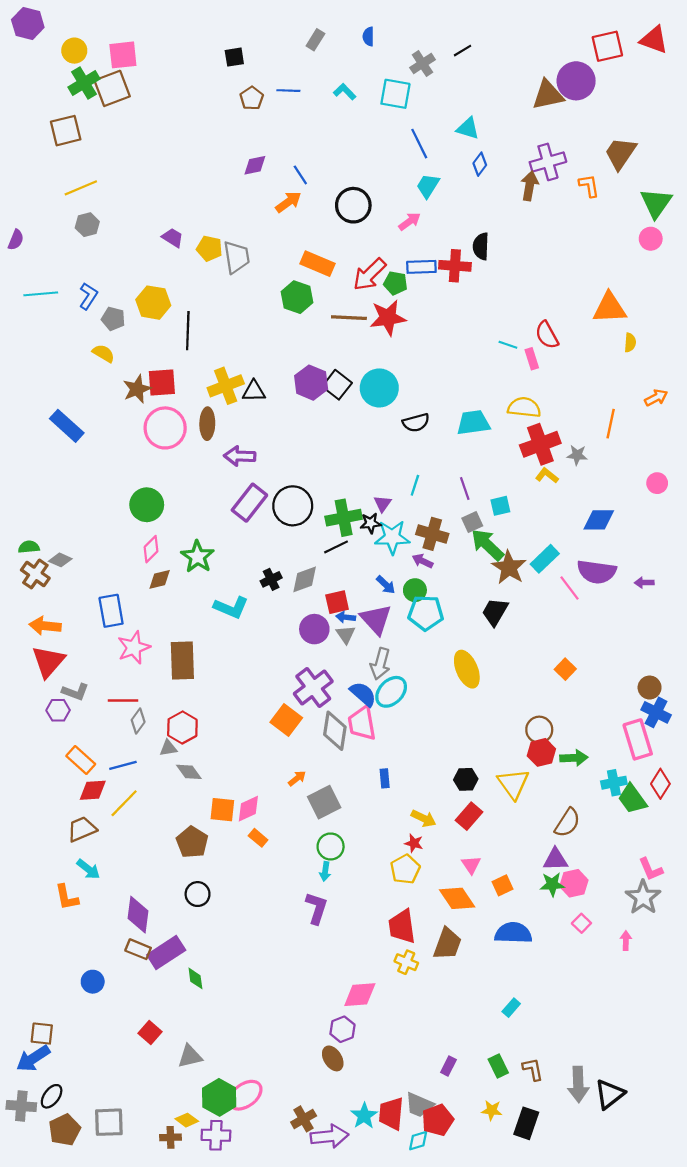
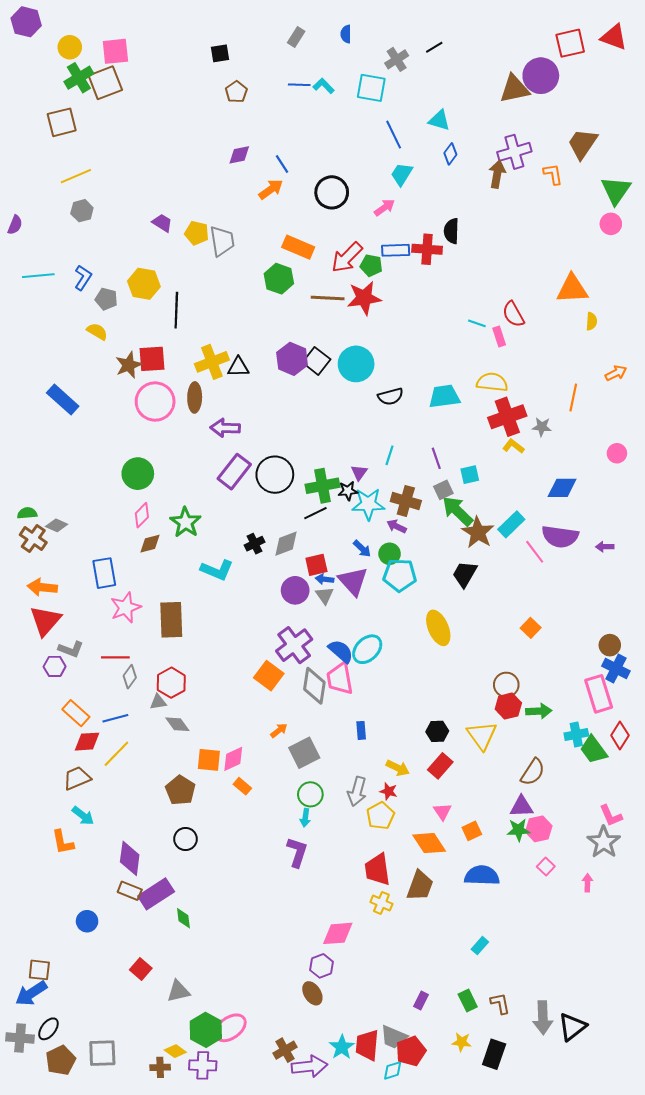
blue line: (288, 91) -> (299, 85), moved
gray arrow: (380, 664) -> (357, 791), moved

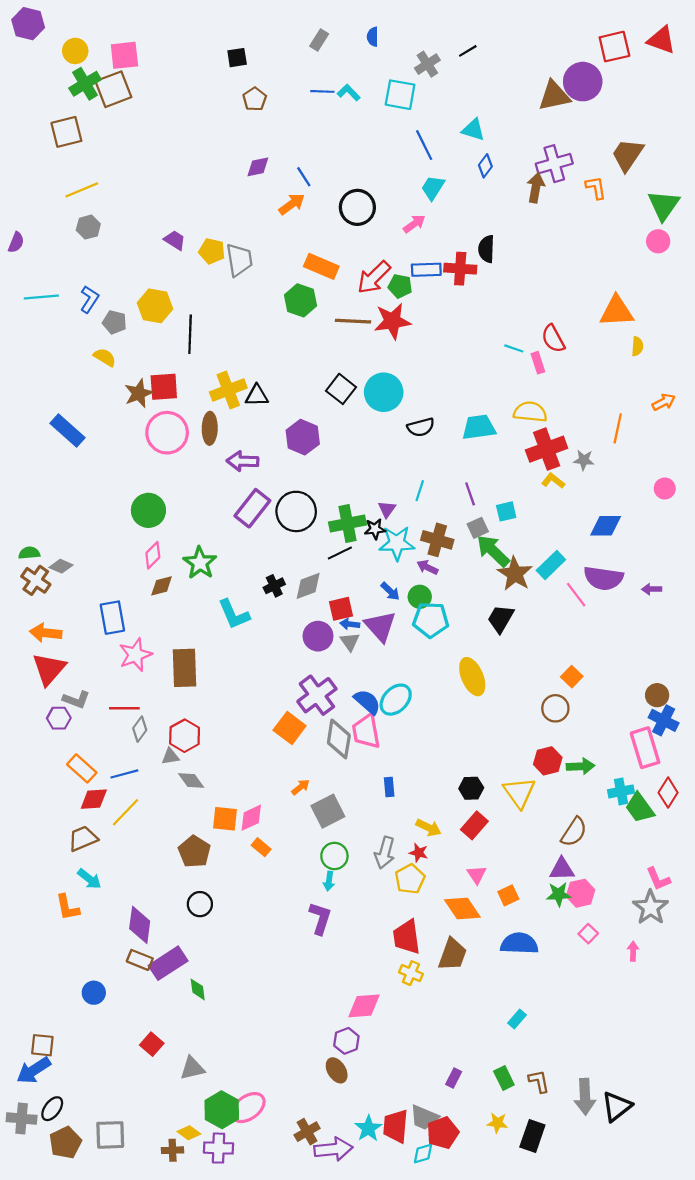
purple hexagon: (292, 359) -> (303, 437), moved
cyan L-shape: (217, 570) -> (234, 614), turned 44
brown circle: (506, 685) -> (555, 708), moved

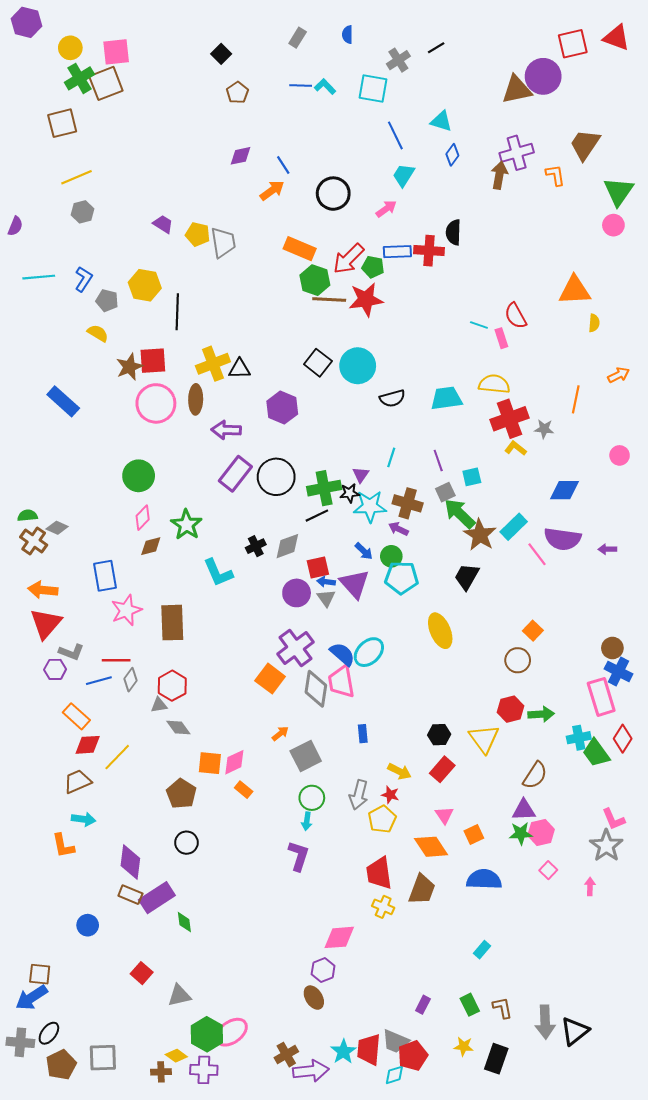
black square: (237, 58) -> (221, 54), turned -36
green hexagon: (301, 300) -> (315, 280), moved
blue line: (124, 774) -> (99, 681), moved
cyan arrow: (89, 879) -> (84, 819), turned -30

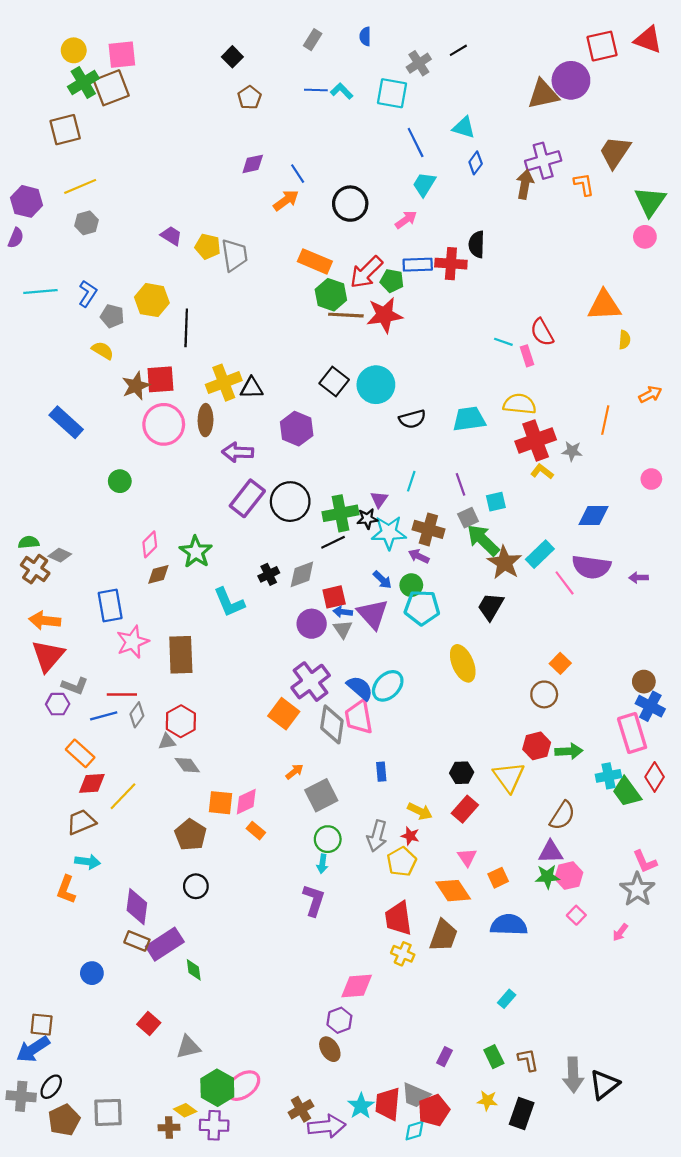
purple hexagon: (26, 22) -> (27, 201), moved
green circle: (139, 476) -> (120, 481), moved, size x0.7
orange L-shape: (63, 846) -> (66, 889), turned 32
pink arrow: (590, 886) -> (620, 932), turned -144

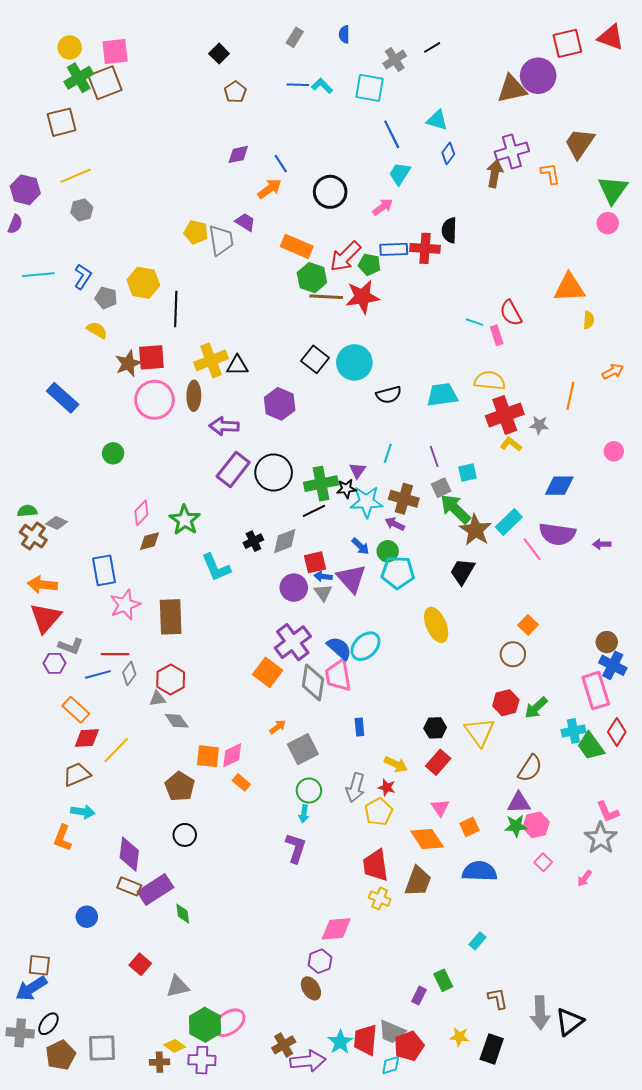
purple trapezoid: (171, 236) -> (245, 222), moved
green arrow: (569, 751) -> (536, 708), turned 140
green rectangle: (494, 1057) -> (443, 980), moved

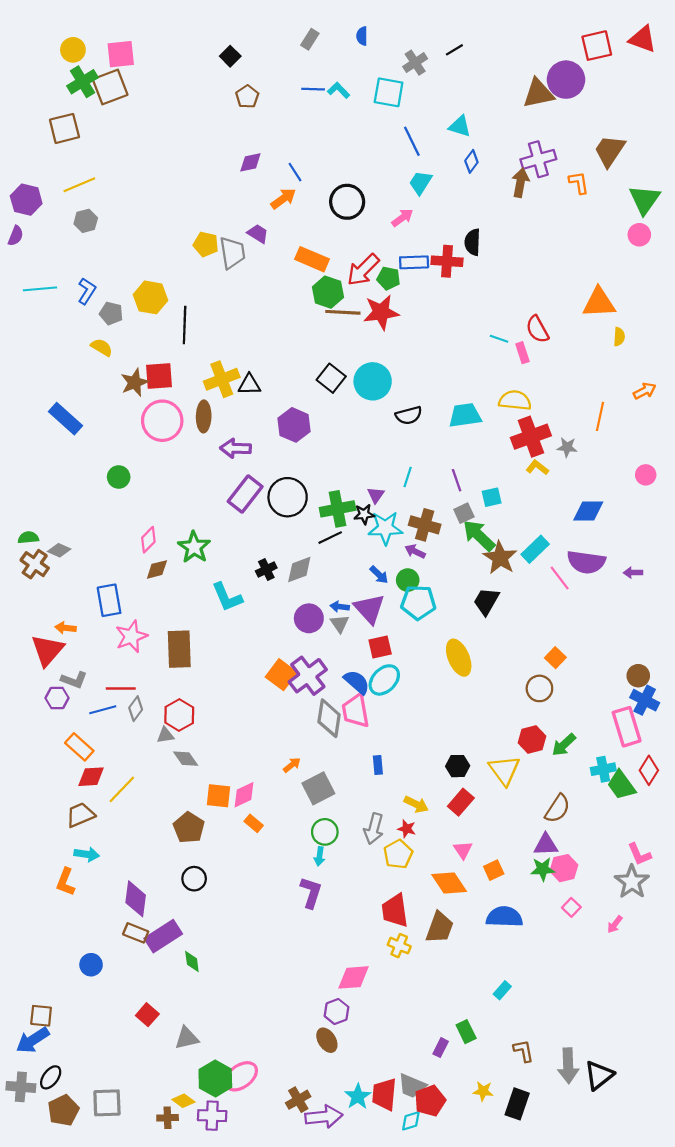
red square: (315, 562) -> (380, 647), moved
orange arrow: (42, 585) -> (66, 628), moved, size x0.7
orange square: (268, 672) -> (281, 675), moved

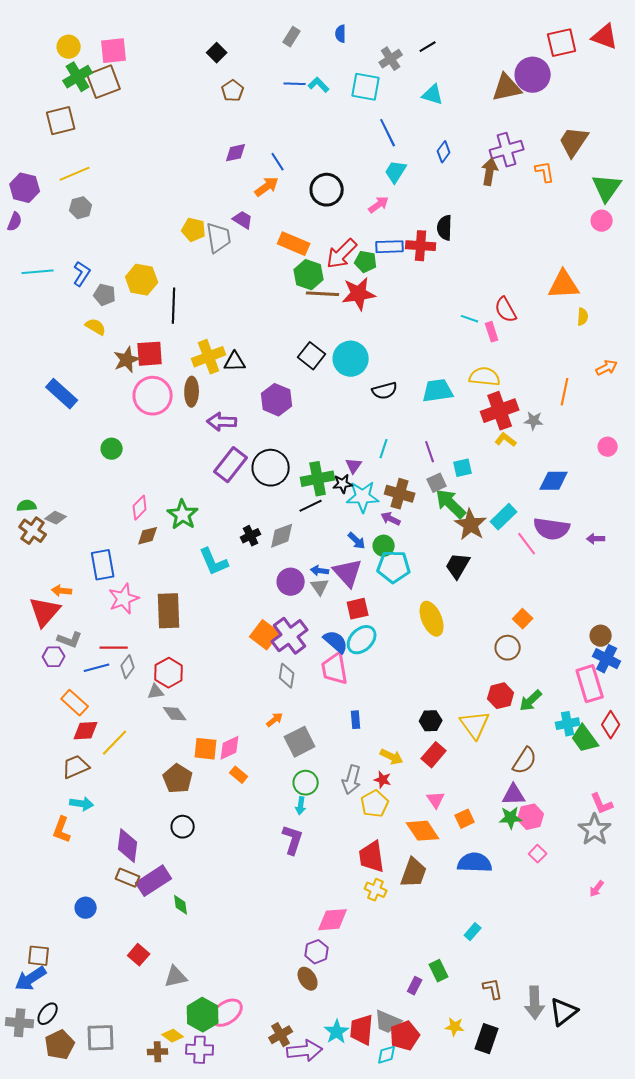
cyan triangle: (460, 126) -> (433, 95), moved
gray diamond: (329, 718) -> (287, 676), moved, size x0.7
pink arrow: (615, 924) -> (597, 889), moved

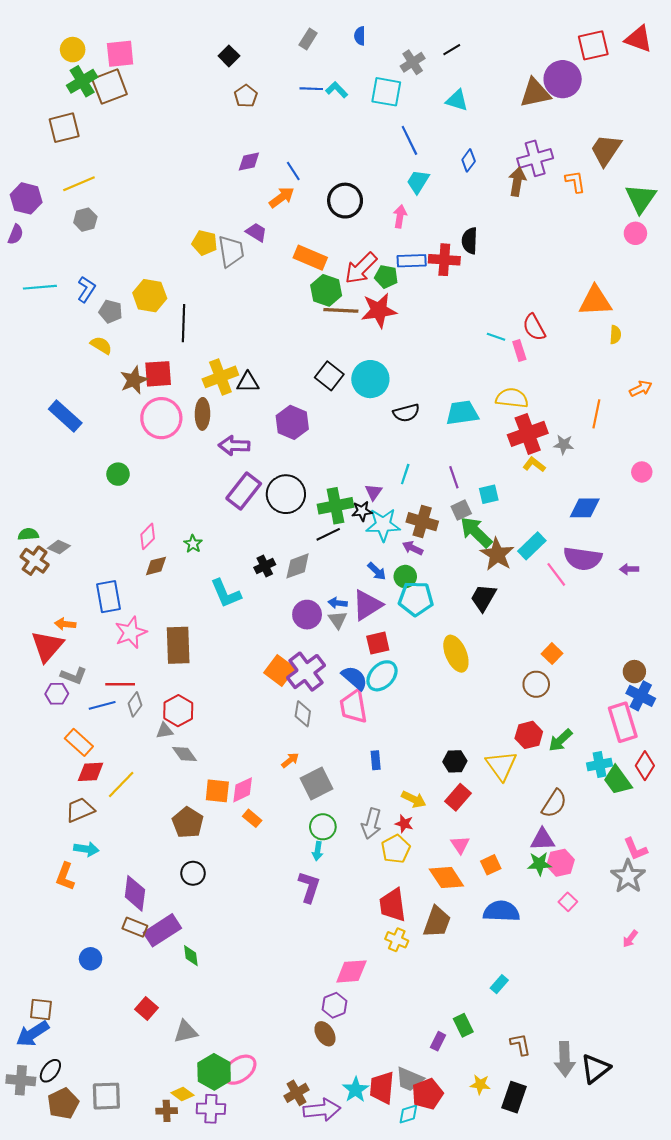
pink arrow: (379, 205) -> (400, 216), turned -45
green star: (183, 515) -> (193, 544), size x0.6
purple triangle: (348, 573) -> (367, 605), turned 40

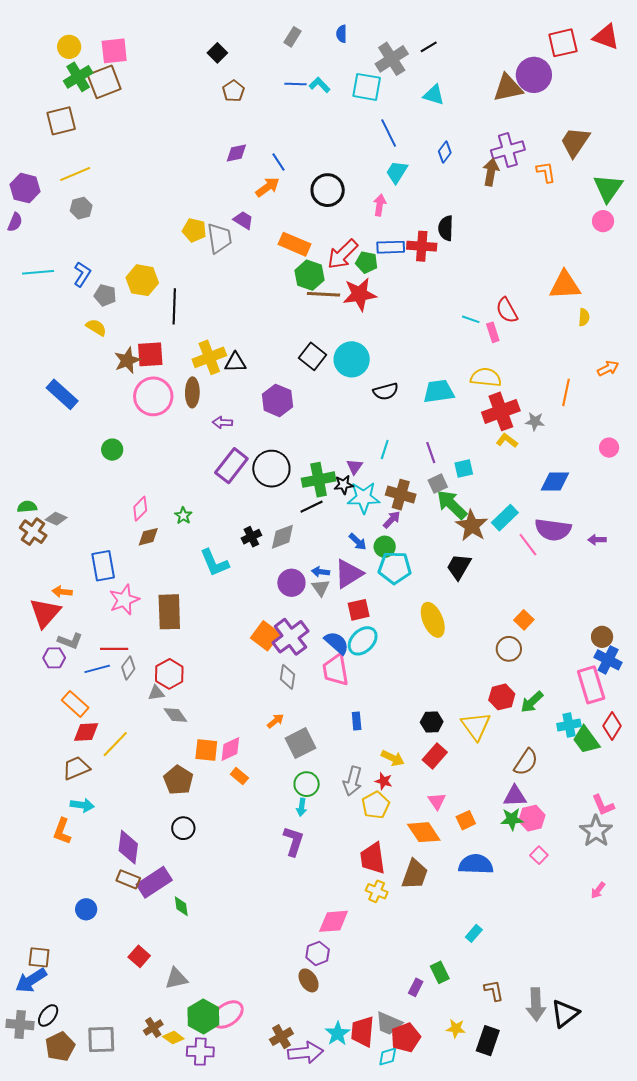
gray cross: (413, 62) -> (392, 59), size x1.4
purple arrow: (234, 446) -> (222, 422), size x0.7
purple arrow: (413, 548) -> (392, 520), turned 108
brown cross: (167, 1111) -> (153, 1028), moved, turned -30

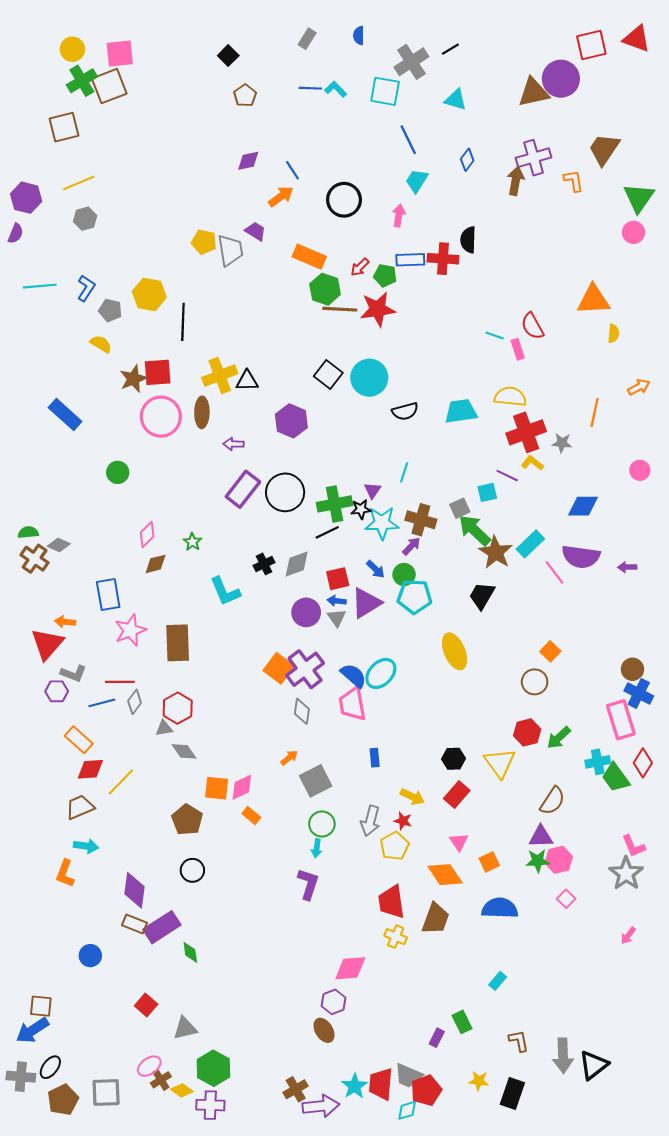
red arrow: (343, 254) -> (360, 267), size x0.6
purple line: (431, 453) -> (507, 476), moved, turned -45
red square: (359, 610) -> (338, 579), moved
pink ellipse: (227, 1014) -> (149, 1066), moved, size x0.7

